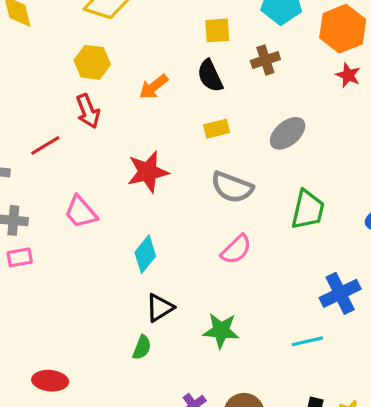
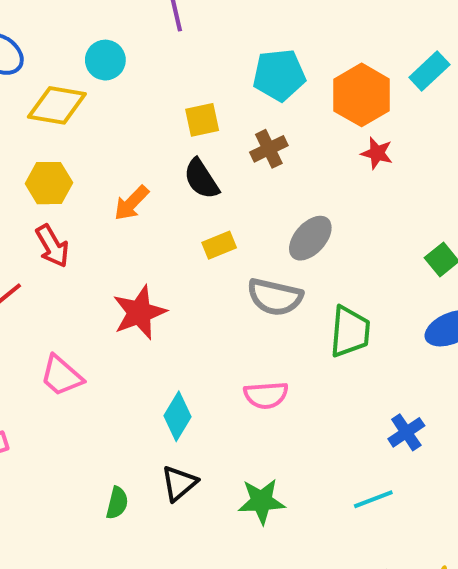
gray semicircle: (232, 187) -> (275, 297), moved
pink semicircle: (236, 249) -> (266, 395), turned 48
cyan diamond: (145, 254) -> (178, 416), moved
blue cross: (340, 293) -> (406, 432), size x0.7
green semicircle: (142, 347) -> (117, 503), moved

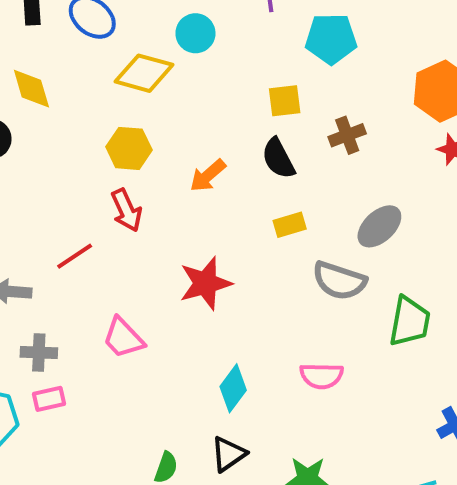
cyan pentagon: (279, 75) -> (331, 39), moved

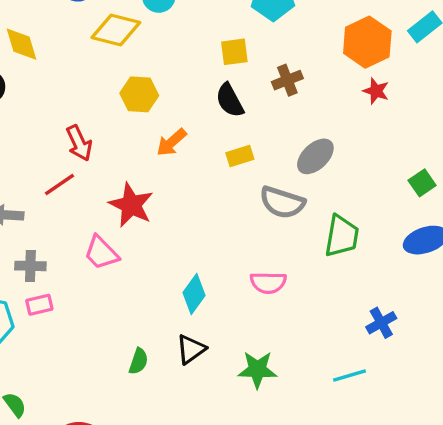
yellow hexagon: (129, 148) -> (139, 94), moved
orange arrow: (208, 176) -> (171, 142), moved
red arrow: (126, 210) -> (79, 143), moved
red star: (205, 283) -> (131, 205), moved, turned -30

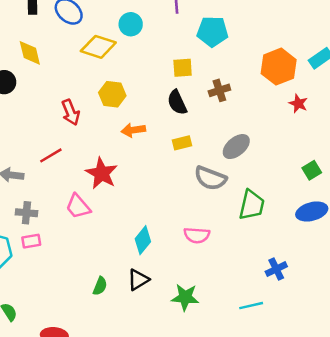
red star: (376, 91) -> (298, 104), moved
orange arrow: (171, 142) -> (133, 130), turned 30
red arrow: (79, 143) -> (71, 112), moved

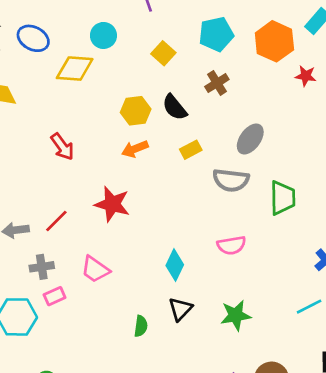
cyan pentagon: (213, 32) -> (216, 34), moved
yellow square: (183, 68) -> (163, 53), moved, turned -30
yellow hexagon: (112, 94) -> (136, 111), moved
red line: (51, 155) -> (56, 221), moved
pink trapezoid: (78, 206) -> (95, 269), moved

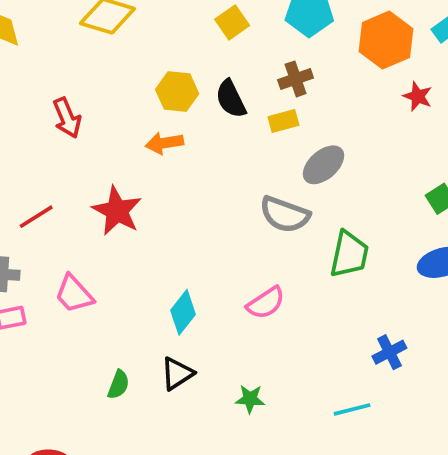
yellow rectangle: (191, 150) -> (283, 121), moved
pink semicircle: (232, 245) -> (266, 303), turned -36
green star: (236, 315) -> (250, 399), size x0.7

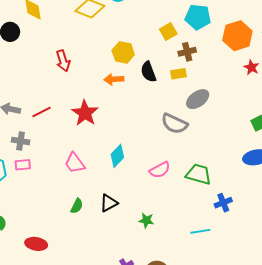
yellow square: (232, 22) -> (168, 31), moved
black semicircle: (231, 99) -> (148, 72), moved
green trapezoid: (349, 254) -> (199, 174), moved, turned -92
pink trapezoid: (74, 294) -> (75, 163), moved
cyan diamond: (183, 312) -> (117, 156), moved

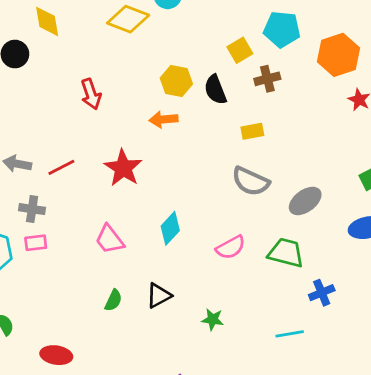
black semicircle: (148, 72) -> (215, 90), moved
yellow rectangle: (179, 74) -> (252, 131), moved
gray ellipse: (198, 99) -> (305, 201), moved

